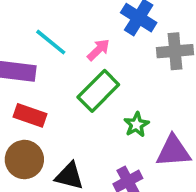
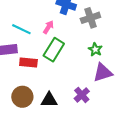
red rectangle: (30, 115) -> (28, 62), moved
green star: (136, 125) -> (95, 49), moved

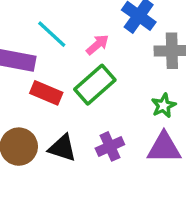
purple cross: (82, 95) -> (110, 146), moved
black triangle: (49, 100) -> (62, 148), moved

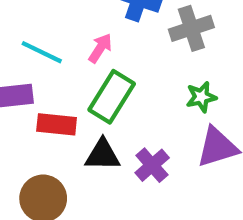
green star: (164, 106) -> (201, 97), turned 30
black triangle: (62, 148) -> (102, 155), moved

